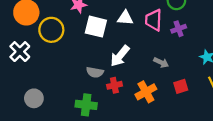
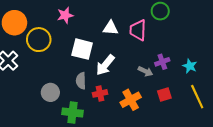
white square: (96, 27) -> (82, 49), moved
purple cross: (179, 29) -> (162, 62), moved
gray semicircle: (95, 72) -> (81, 81), turned 77
gray circle: (34, 98) -> (50, 92), moved

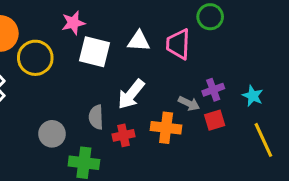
white square: (82, 49) -> (95, 52), moved
red square: (164, 95) -> (215, 120), moved
orange cross: (131, 100) -> (166, 128), moved, turned 36

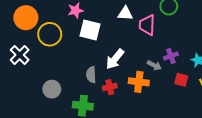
white triangle: (139, 41) -> (125, 14), moved
red square: (215, 120) -> (181, 80), moved, turned 32
gray circle: (52, 134) -> (52, 89), moved

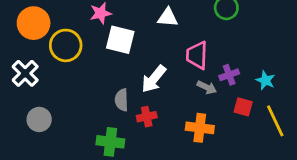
pink trapezoid: (147, 25) -> (197, 55), moved
orange cross: (139, 82) -> (200, 128), moved
gray circle: (52, 89) -> (39, 119), moved

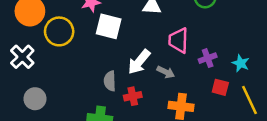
gray arrow: (207, 87) -> (166, 72), moved

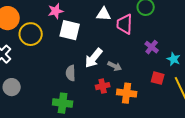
pink trapezoid: (178, 40) -> (125, 24), moved
purple cross: (208, 58) -> (152, 47), moved, turned -32
red cross: (133, 96) -> (103, 86), moved

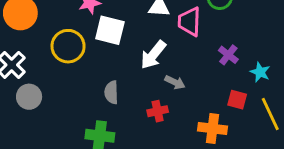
yellow circle: (31, 34) -> (68, 46), moved
white arrow: (94, 58) -> (153, 55), moved
gray circle: (12, 87) -> (29, 97), moved
orange cross: (127, 93) -> (212, 128), moved

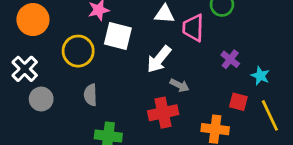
gray semicircle: (111, 92) -> (90, 95), moved
red cross: (158, 111) -> (163, 113), size x1.5

